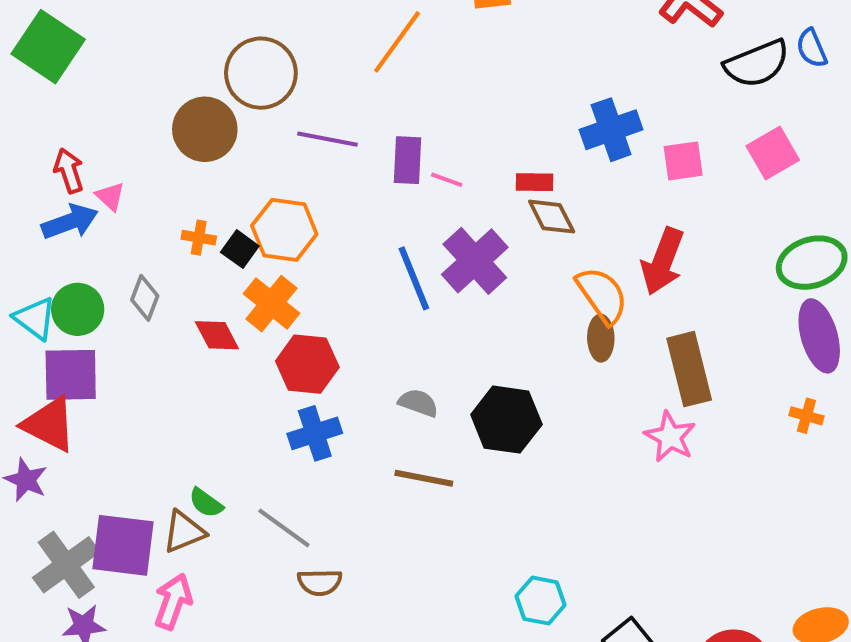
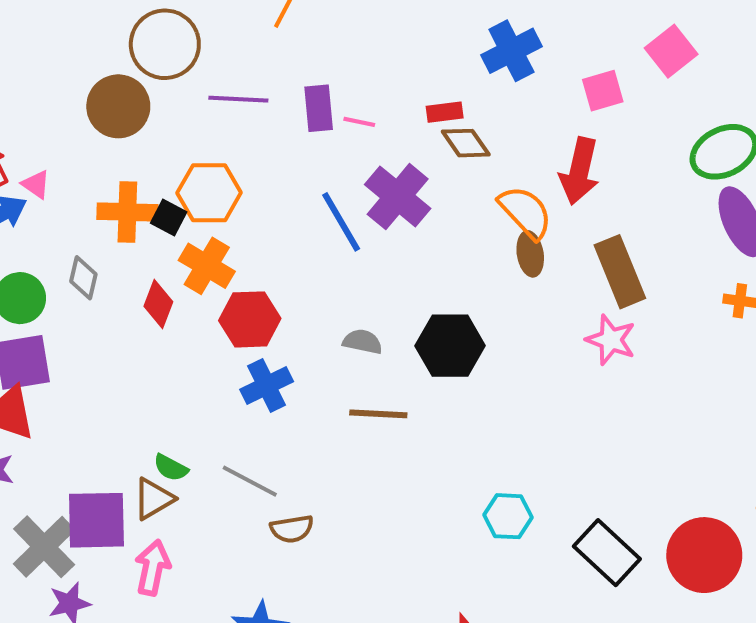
pink square: (683, 161) -> (603, 91), moved
orange cross: (199, 238) -> (127, 212), size x1.8
red diamond: (217, 335) -> (158, 304), turned 57

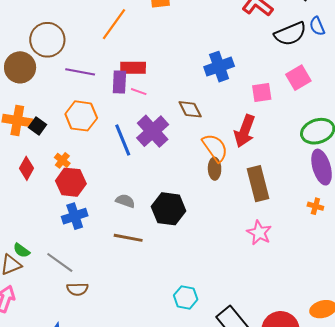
red rectangle: (445, 112) -> (133, 68), moved, size x1.4
orange hexagon: (209, 193) -> (81, 116), moved
orange cross: (207, 266) -> (62, 160), moved, size x0.6
pink star: (611, 340) -> (259, 233), moved

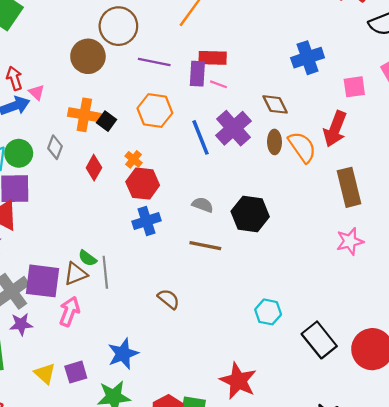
brown ellipse: (215, 169) -> (275, 142), moved
pink star: (259, 233) -> (350, 241), turned 30
gray line: (60, 263) -> (105, 272), moved, turned 48
brown semicircle: (77, 289) -> (169, 299), moved, turned -140

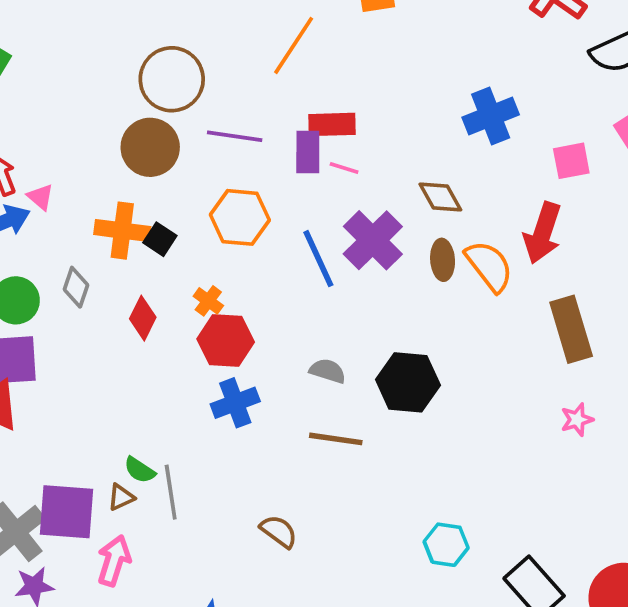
brown circle: (88, 56) -> (150, 147), moved
pink star: (350, 241) -> (577, 420), size x0.7
brown triangle: (76, 274) -> (121, 497), size x0.7

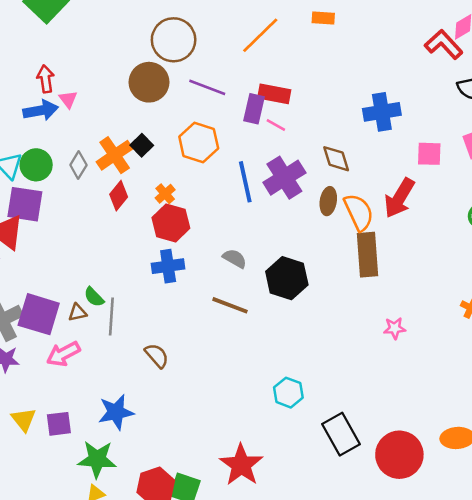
orange cross: (122, 231) -> (115, 155), moved, turned 36
brown rectangle: (571, 329) -> (367, 255), moved
brown semicircle: (279, 531) -> (157, 356), moved
pink arrow: (114, 561) -> (63, 354), turned -148

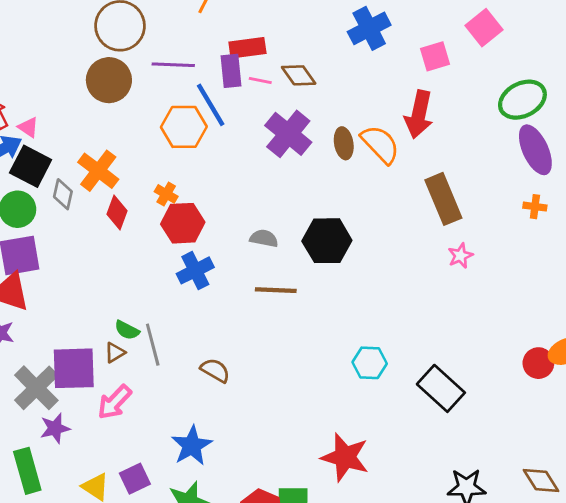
black square: (142, 145) -> (31, 166), moved, size x1.6
brown diamond: (336, 159) -> (299, 75), moved
blue line: (245, 182) -> (211, 105), moved
brown rectangle: (367, 255) -> (443, 199), moved
red circle: (399, 455) -> (538, 363), moved, size x0.6

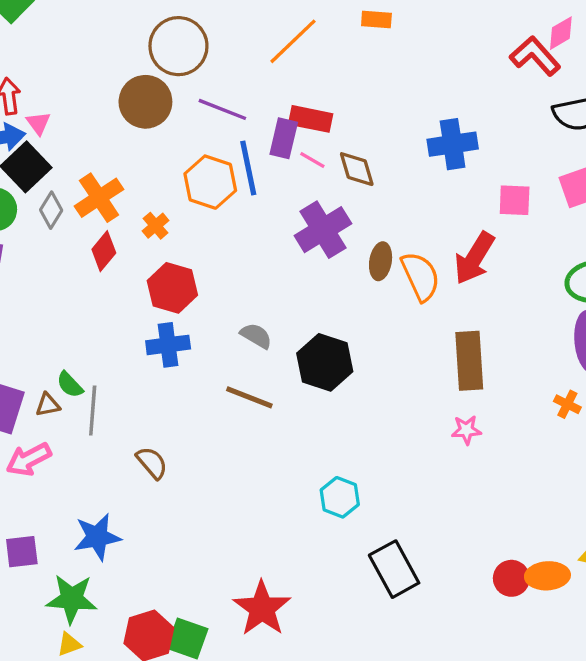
orange cross: (166, 194) -> (156, 226), moved
cyan hexagon: (370, 363) -> (340, 497), moved

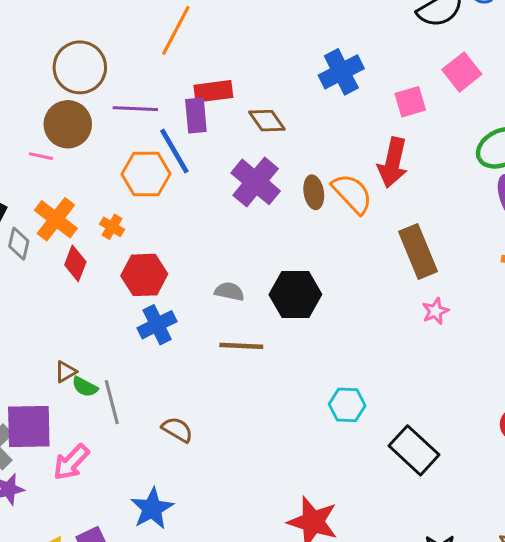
pink line: (312, 160) -> (41, 156), moved
brown triangle: (48, 405) -> (66, 372), moved

